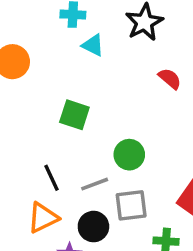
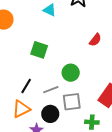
red semicircle: (170, 79) -> (95, 40), moved, turned 88
black line: (51, 178) -> (26, 86), turned 56

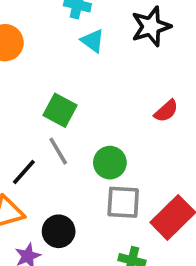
gray line: (51, 90) -> (58, 151), moved, turned 70
gray square: (72, 102) -> (123, 202), moved

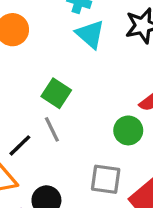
cyan triangle: (93, 41) -> (90, 34), size x1.4
green circle: (110, 163) -> (128, 130), moved

